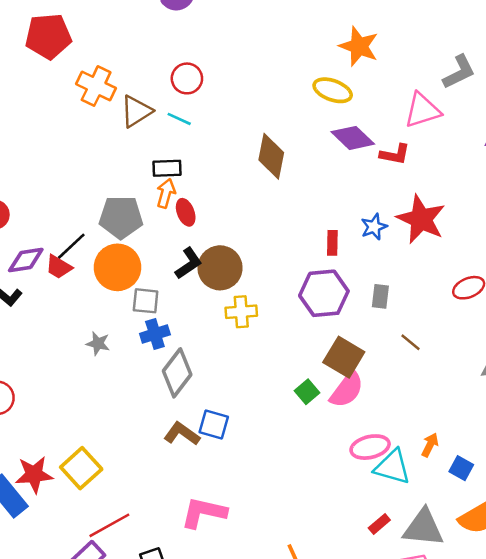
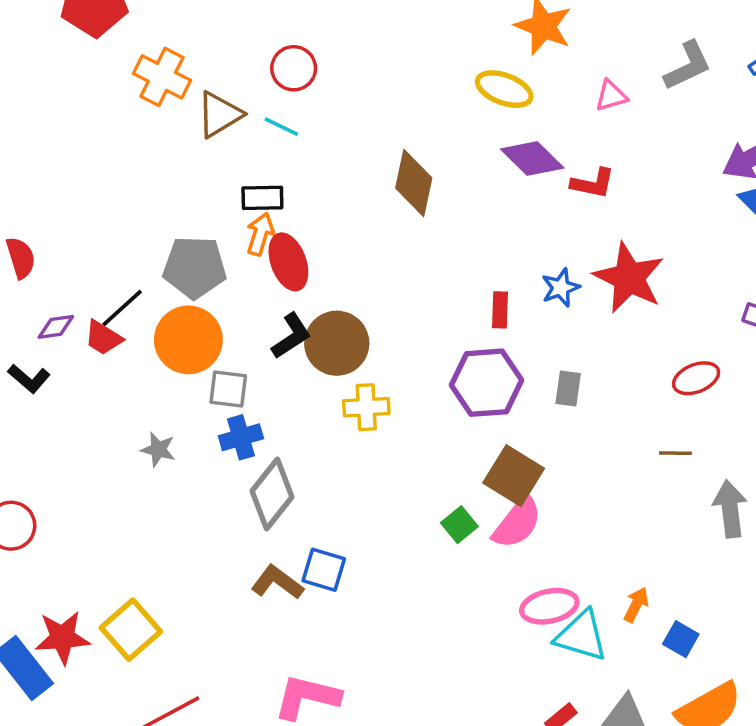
pink triangle: (422, 110) -> (611, 96), moved, size x0.6
red ellipse: (186, 212) -> (288, 262), size x1.4
purple diamond: (26, 260) -> (56, 327), size x0.7
brown line: (410, 342) -> (675, 453), moved, turned -40

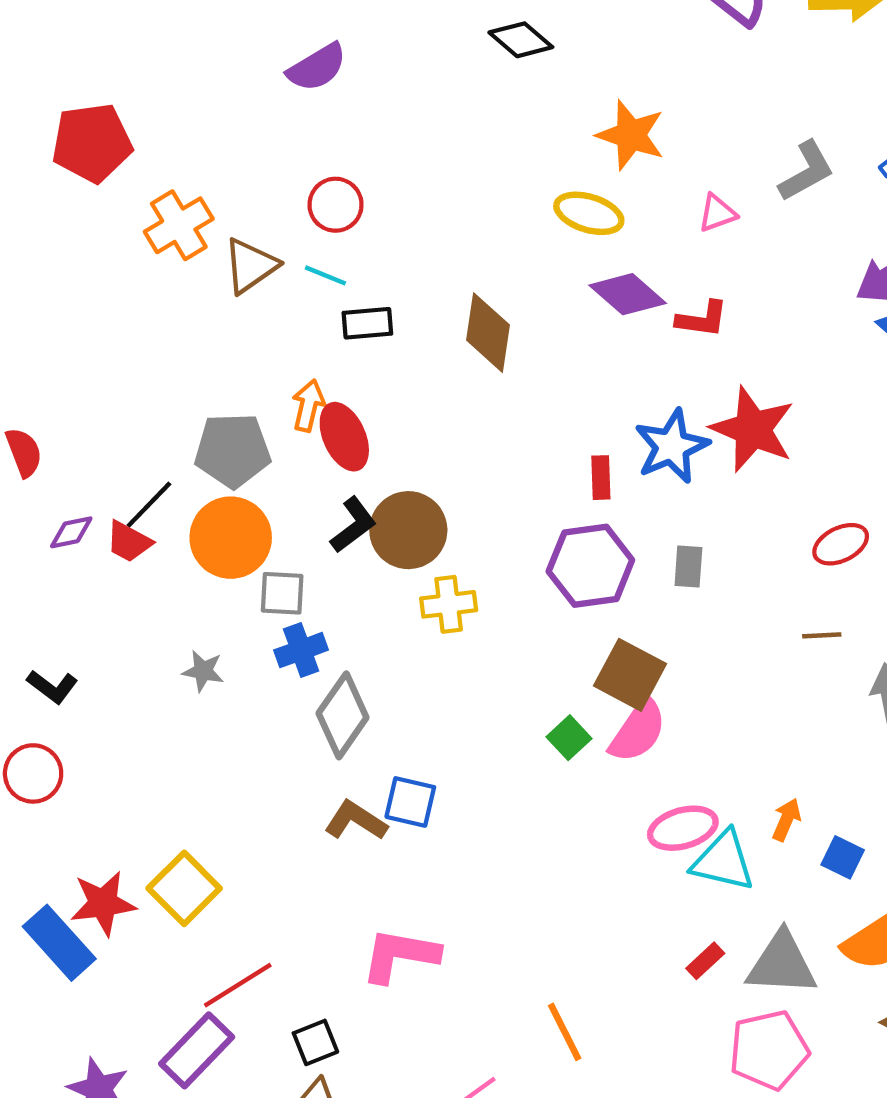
orange cross: (162, 77) -> (179, 225), turned 36
black rectangle: (262, 198) -> (367, 323), moved
blue star: (561, 288) -> (672, 446), size x1.6
black L-shape: (29, 379) -> (52, 687), moved

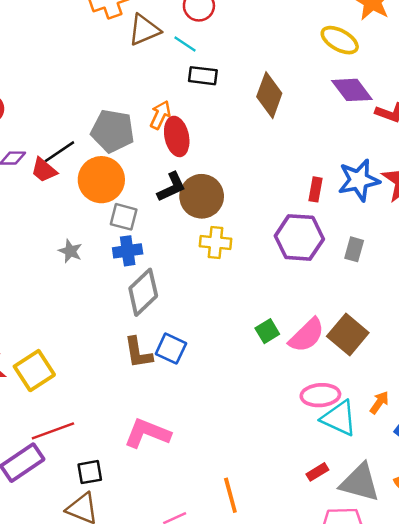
brown square: (630, 675) -> (348, 335), moved
brown L-shape: (356, 821) -> (138, 353), turned -144

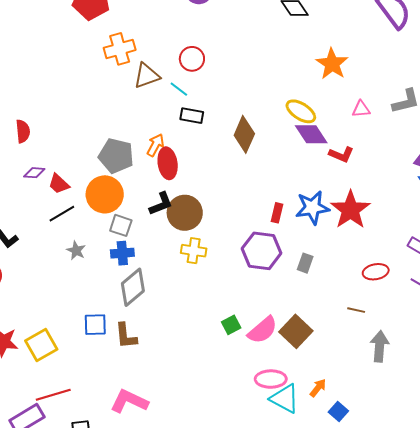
yellow ellipse: (340, 40) -> (301, 111), moved
black line: (59, 152) -> (62, 214), moved
blue square: (171, 349) -> (95, 325), moved, turned -30

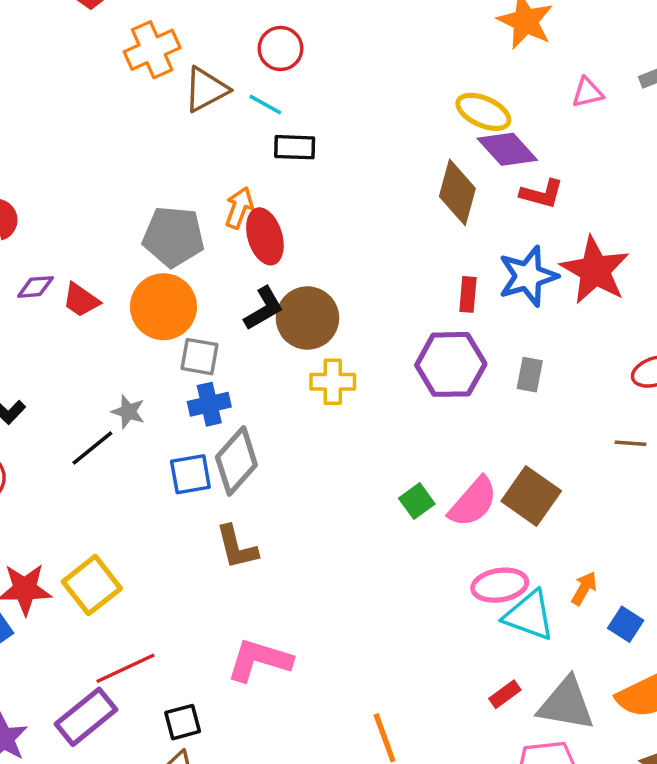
brown diamond: (244, 134) -> (457, 192), moved
red L-shape: (341, 155) -> (542, 194), moved
black line: (62, 214) -> (92, 448), moved
blue square: (95, 325) -> (190, 474), moved

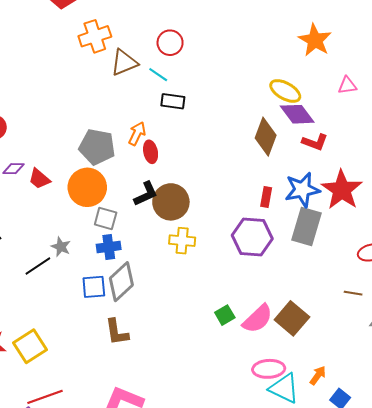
red ellipse: (265, 236) -> (151, 152), size x0.7
gray rectangle: (530, 375) -> (306, 226), moved, size x1.8

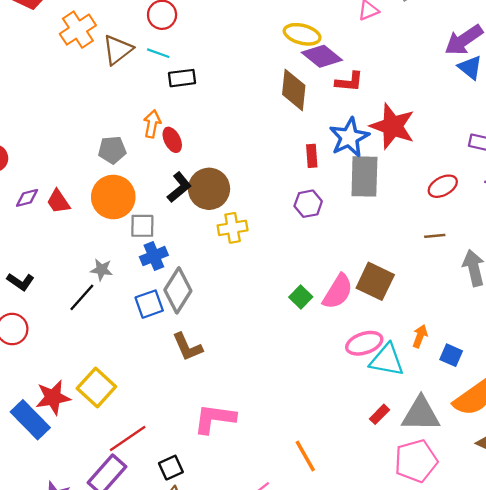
gray pentagon: (97, 147) -> (112, 150), size x0.7
red trapezoid: (39, 179) -> (58, 202), turned 30
purple hexagon: (252, 237) -> (308, 204), size x0.6

